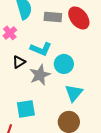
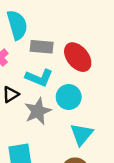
gray rectangle: (53, 17) -> (42, 47), moved
red ellipse: (79, 18) -> (78, 57), moved

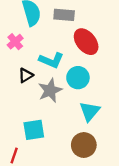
gray rectangle: (42, 47) -> (64, 15), moved

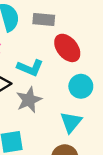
cyan circle: (78, 78) -> (81, 86), moved

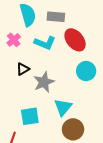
cyan L-shape: (30, 68) -> (45, 43), moved
cyan triangle: (71, 122) -> (63, 107), moved

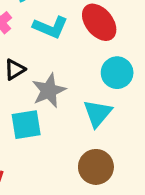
cyan triangle: (63, 107) -> (98, 113), moved
cyan square: (30, 116) -> (26, 125), moved

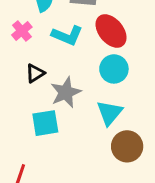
cyan circle: (117, 73) -> (114, 69), moved
brown circle: (96, 167) -> (127, 146), moved

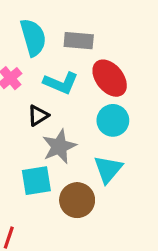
black triangle: (35, 73) -> (38, 116), moved
brown circle: (127, 146) -> (77, 200), moved

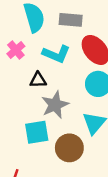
black triangle: (38, 116) -> (38, 80), turned 30

